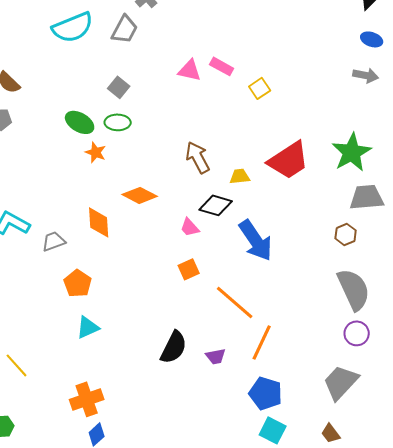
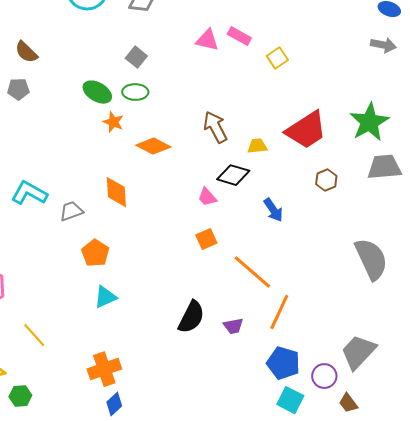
orange diamond: (140, 195) -> (153, 146), moved
brown hexagon: (346, 234) -> (326, 180), moved
blue arrow: (256, 240) -> (273, 210), size x0.6
purple circle: (357, 333) -> (324, 376), moved

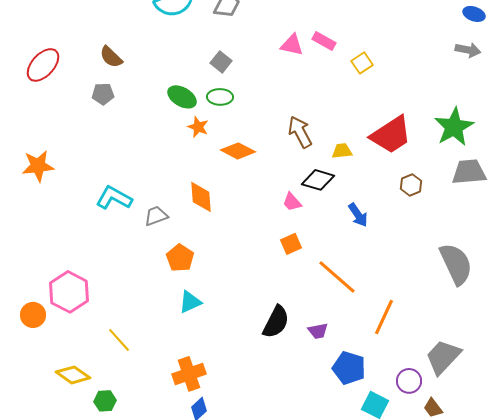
orange line: (279, 312) -> (384, 317), moved
blue pentagon: (283, 363) -> (349, 368), moved

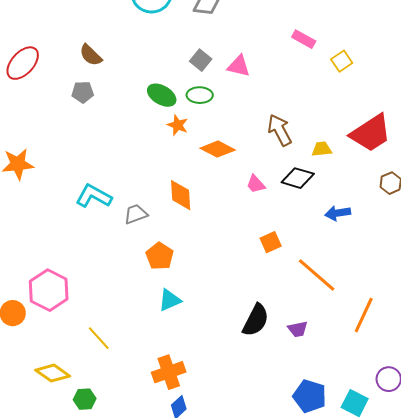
pink triangle: (292, 45) -> (239, 66), moved
pink trapezoid: (292, 202) -> (256, 184), moved
blue arrow: (358, 215) -> (338, 213), turned 115
blue pentagon: (349, 368) -> (310, 396), moved

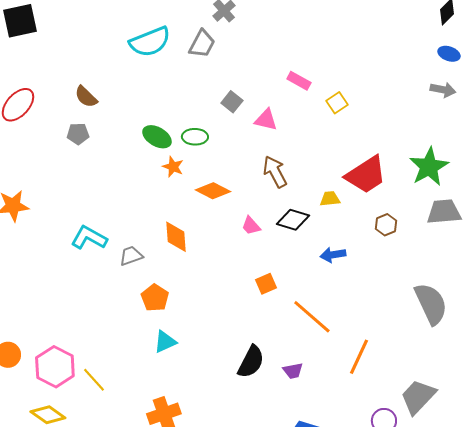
gray square: (201, 60) -> (232, 102), moved
pink triangle: (239, 66) -> (266, 120), moved
yellow trapezoid: (322, 149) -> (330, 199), moved
pink hexagon: (49, 290) -> (55, 367), moved

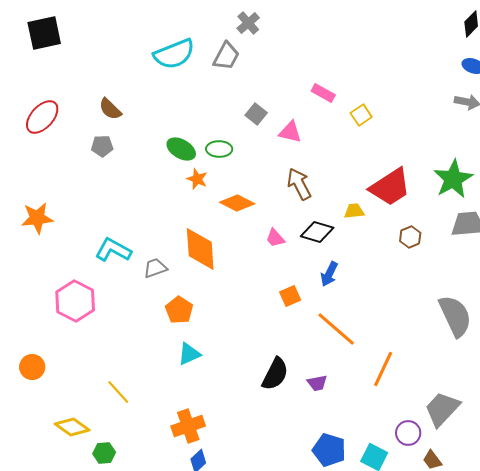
orange diamond: (176, 237) -> (200, 249), size x1.4
blue arrow: (333, 255) -> (329, 274), moved, turned -55
pink hexagon: (55, 367) -> (75, 301), moved

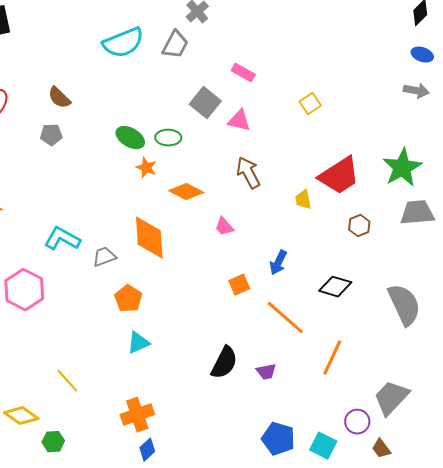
pink rectangle: (323, 93) -> (243, 73), moved
gray square: (256, 114) -> (205, 103), size x1.4
yellow trapezoid: (354, 211) -> (303, 200), turned -95
black diamond: (317, 232) -> (335, 287), moved

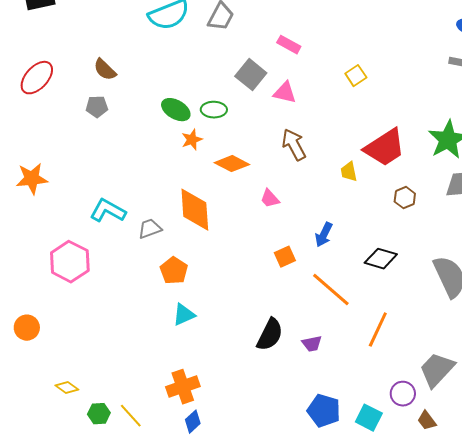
orange star: (146, 168) -> (192, 140), turned 30
yellow line: (67, 381) -> (131, 416), moved
yellow diamond: (21, 416) -> (67, 388), size x0.7

